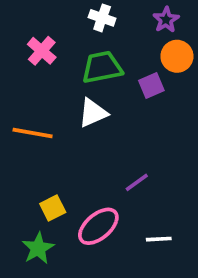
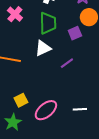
green trapezoid: (102, 67) -> (48, 23), turned 100
purple line: (137, 182) -> (67, 63), moved
white line: (159, 239) -> (80, 109), moved

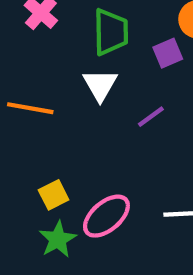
white triangle: (43, 48) -> (100, 85), turned -36
green star: (13, 122) -> (58, 239), moved

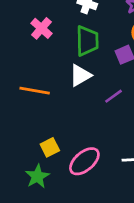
white triangle: (100, 85) -> (80, 75), turned 30
green star: (58, 239) -> (37, 176), moved

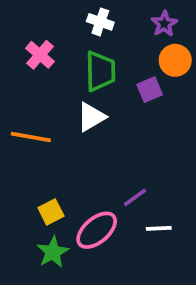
purple line: (113, 96) -> (135, 197), moved
green star: (37, 176) -> (53, 252), moved

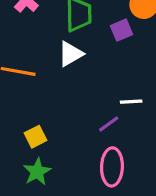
white line: (159, 228) -> (131, 102), moved
pink ellipse: (97, 230) -> (112, 167), moved, turned -48

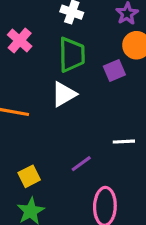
purple line: (109, 124) -> (81, 164), moved

